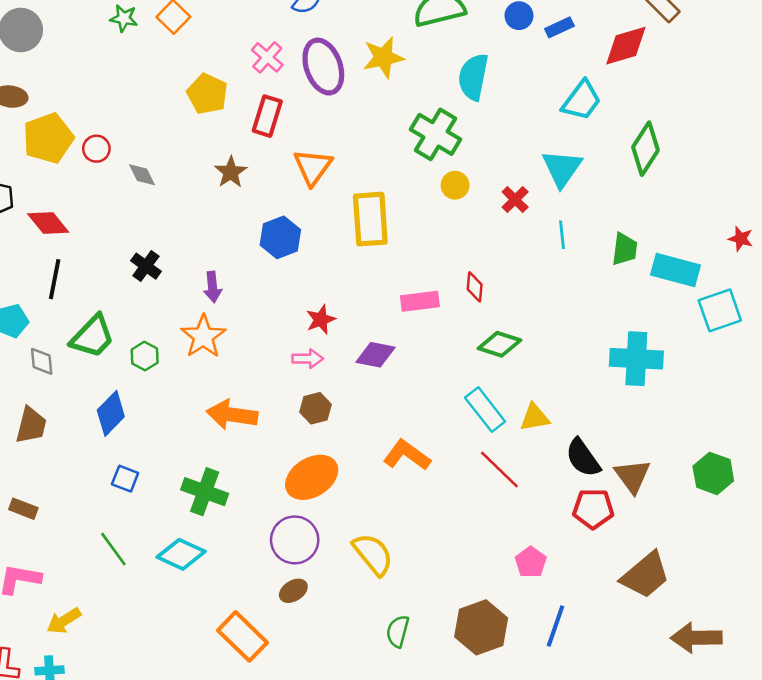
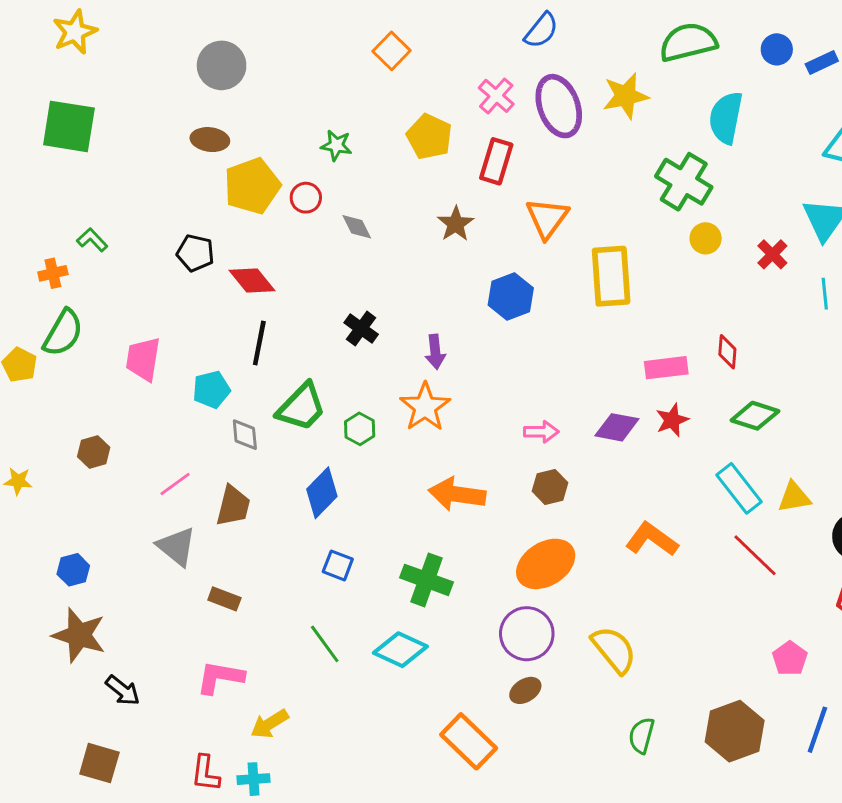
green star: (124, 18) -> (336, 145), moved
red star: (321, 320) -> (672, 420), moved

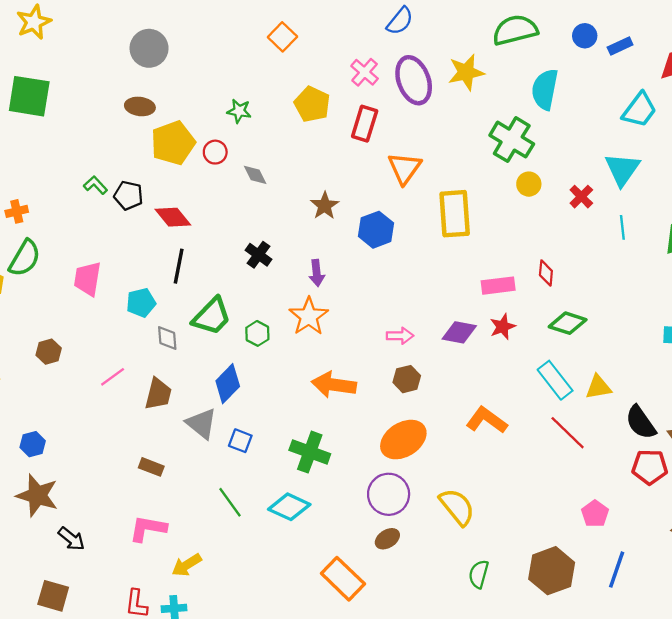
brown star: (456, 224) -> (325, 206), moved
green L-shape: (92, 240) -> (95, 185), moved
gray triangle: (176, 547) -> (201, 424), moved

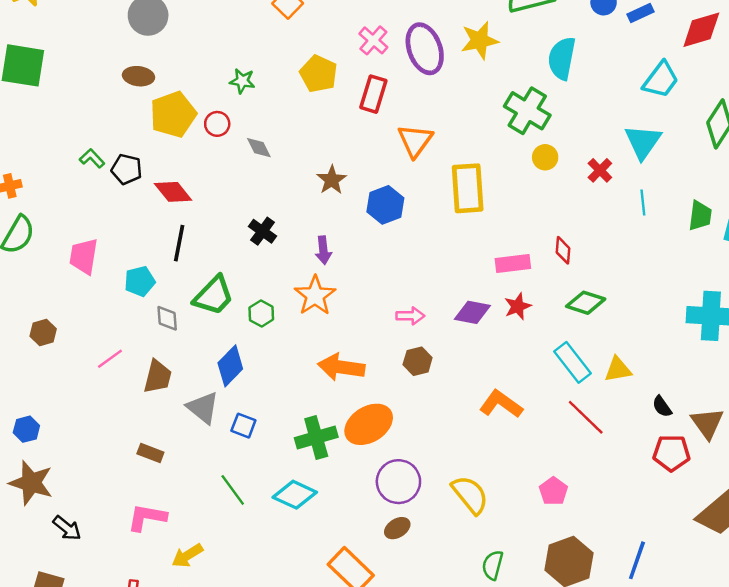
black semicircle: (641, 422) -> (662, 406), size x0.6
orange ellipse: (403, 440) -> (369, 424), moved
green cross: (310, 452) -> (316, 437), turned -36
pink pentagon: (595, 514) -> (553, 491), moved

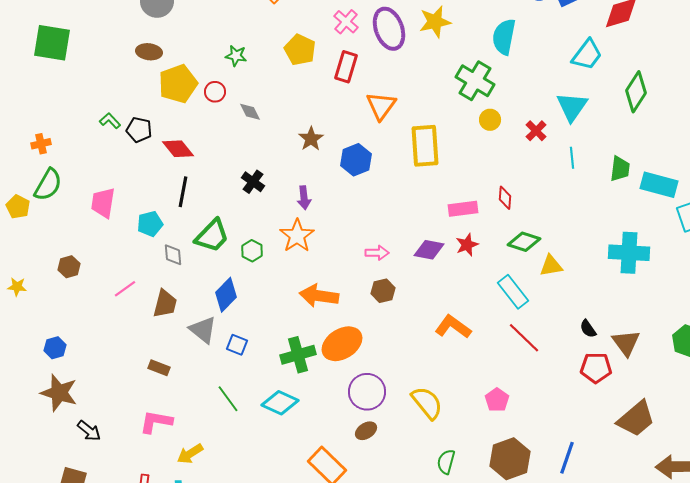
yellow triangle: (618, 370) -> (551, 266), moved

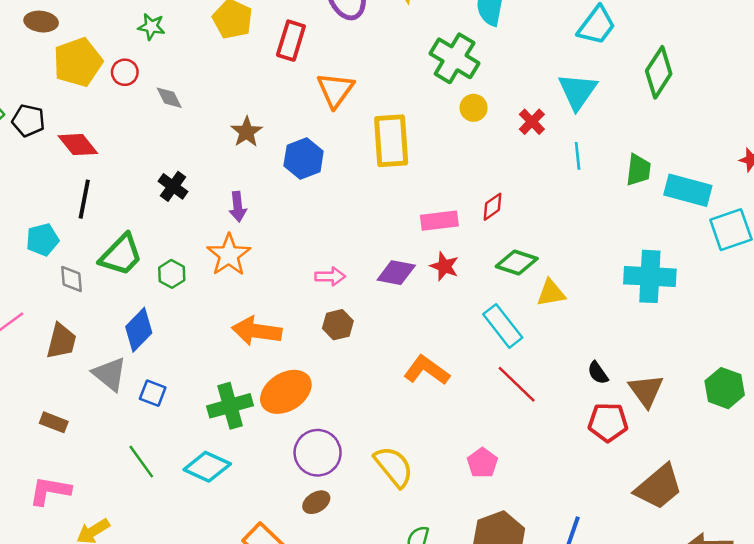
red diamond: (505, 198) -> (493, 207), turned 50
red star: (467, 245) -> (444, 266), turned -30

